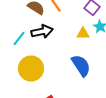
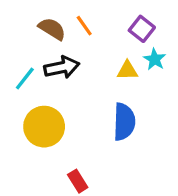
blue semicircle: (81, 66) -> (124, 122), turned 35

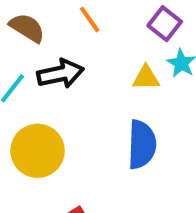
brown semicircle: (52, 29) -> (27, 28), moved

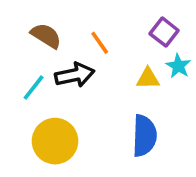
orange line: (90, 19) -> (100, 43), moved

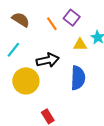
purple square: (164, 32) -> (72, 18), moved
black arrow: (75, 75) -> (48, 60), moved

